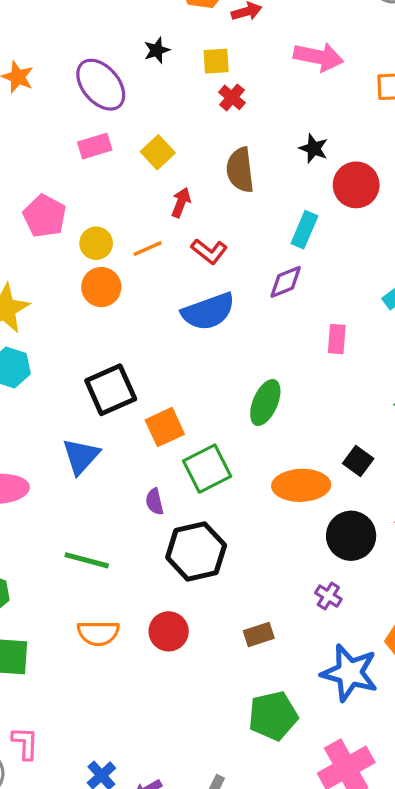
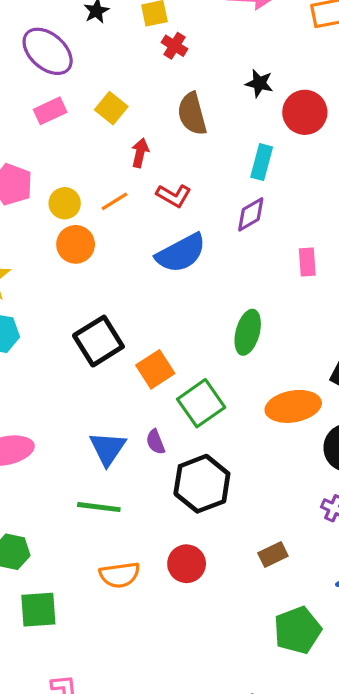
blue triangle: (81, 456) -> (108, 448), moved

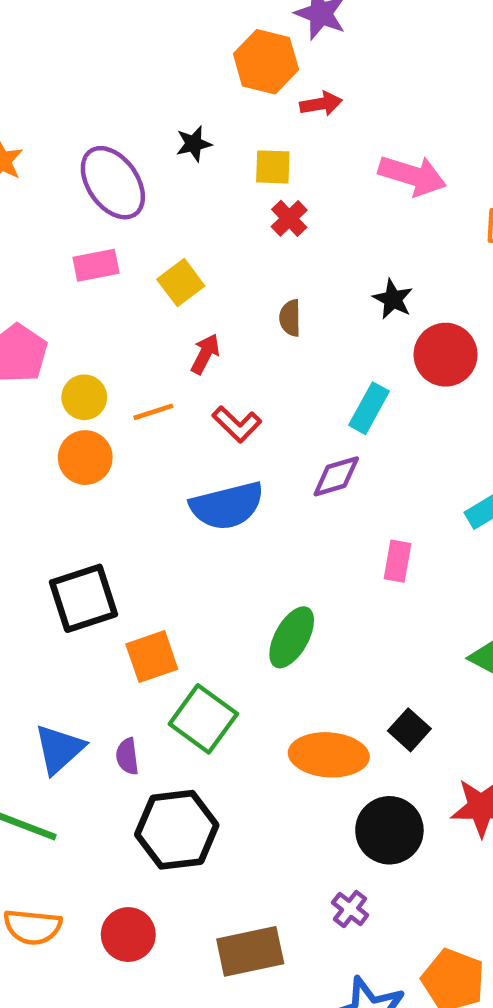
brown semicircle: (192, 114) -> (290, 318), size x0.6
green square: (201, 403) -> (203, 719), turned -33
brown rectangle: (273, 554) -> (250, 951), size x1.6

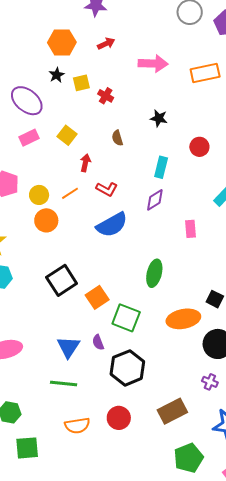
orange hexagon: (266, 62) -> (62, 42), moved
yellow square: (273, 167) -> (81, 83), moved
red circle: (446, 355) -> (199, 147), moved, size x0.7

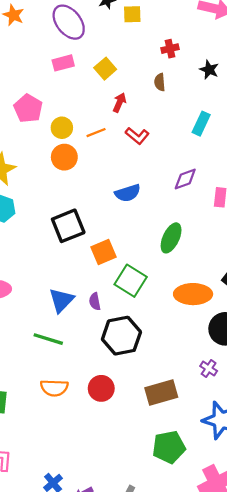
red cross: (106, 96) -> (170, 49), moved, turned 35
purple diamond: (155, 200) -> (185, 179), moved
blue semicircle: (112, 225) -> (128, 193), moved, size x0.7

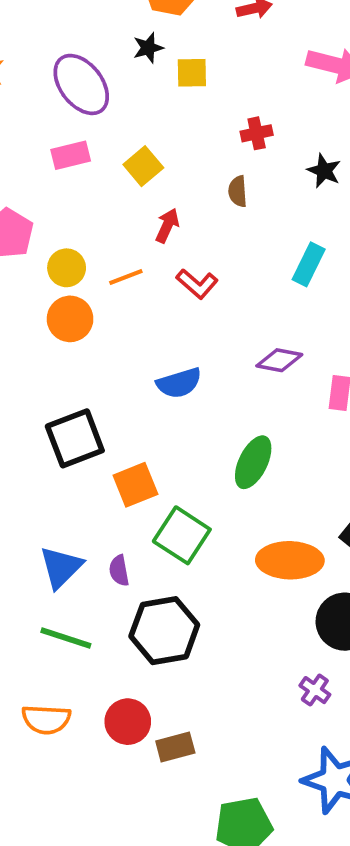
purple diamond: (185, 179) -> (279, 360), turned 30
green line: (48, 339) -> (66, 638), moved
brown rectangle: (161, 393) -> (175, 747), moved, size x0.7

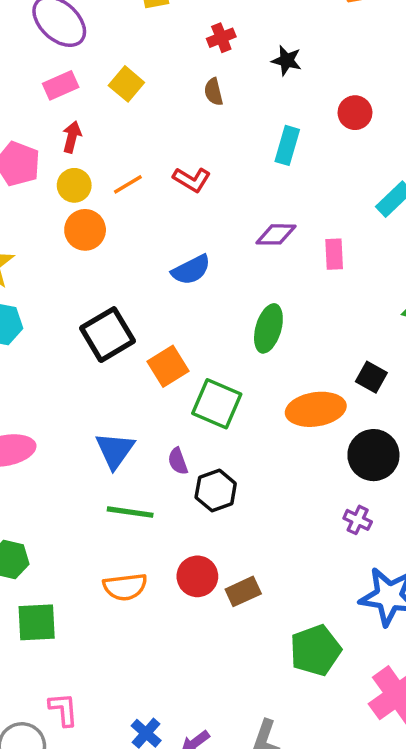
red arrow: (167, 226) -> (72, 137), moved
purple semicircle: (119, 570) -> (178, 461), moved
black hexagon: (164, 631) -> (216, 490), size x0.7

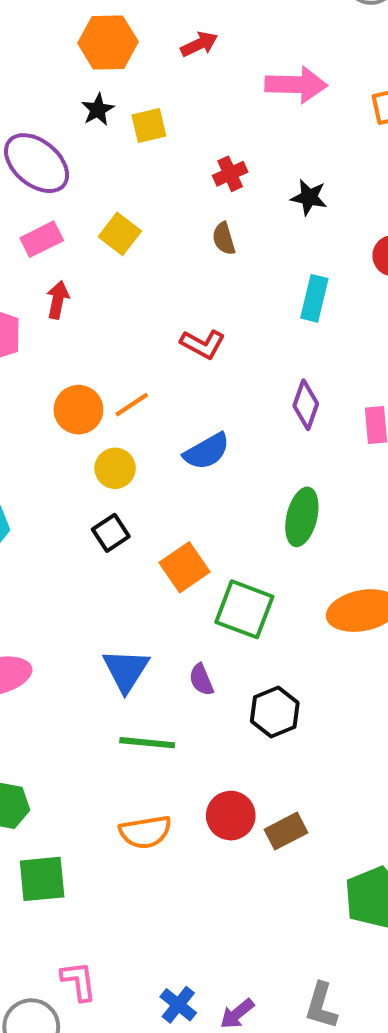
orange line: (128, 184) -> (132, 405), moved
yellow circle: (74, 185) -> (115, 468), moved
purple diamond: (276, 234) -> (306, 405), turned -69
black square: (108, 335) -> (111, 533), size x0.6
black hexagon: (216, 490) -> (275, 712), moved

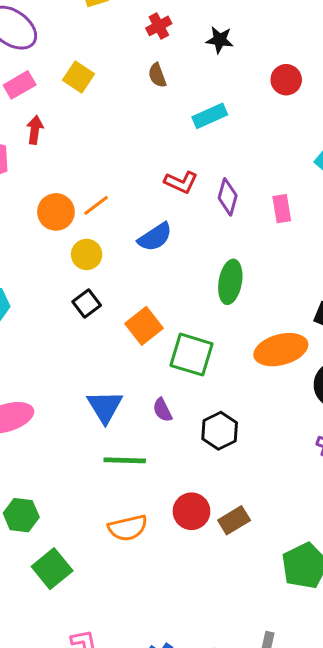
cyan rectangle: (314, 298) -> (210, 116), moved, turned 56
red L-shape: (203, 344) -> (181, 182), moved
green square: (42, 879) -> (52, 569), turned -30

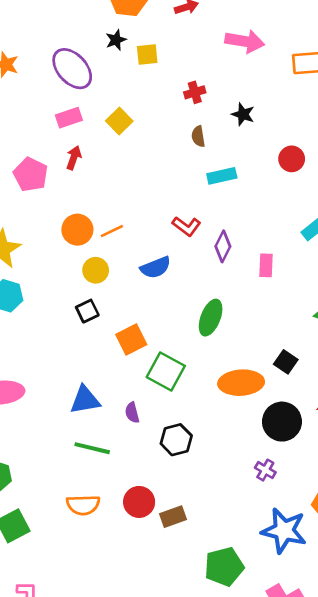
brown semicircle: (157, 75) -> (198, 136), moved
blue triangle: (105, 407) -> (85, 400), turned 40

